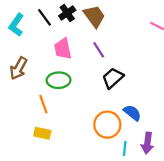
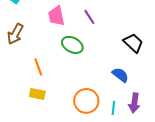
black trapezoid: (113, 78) -> (133, 43), moved, turned 85
green ellipse: (59, 80) -> (72, 45), moved, turned 30
orange circle: (107, 125) -> (86, 101), moved

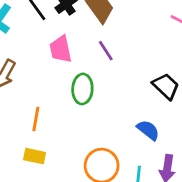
green ellipse: (72, 45) -> (82, 89), turned 65
orange line: (38, 67) -> (36, 119), turned 30

